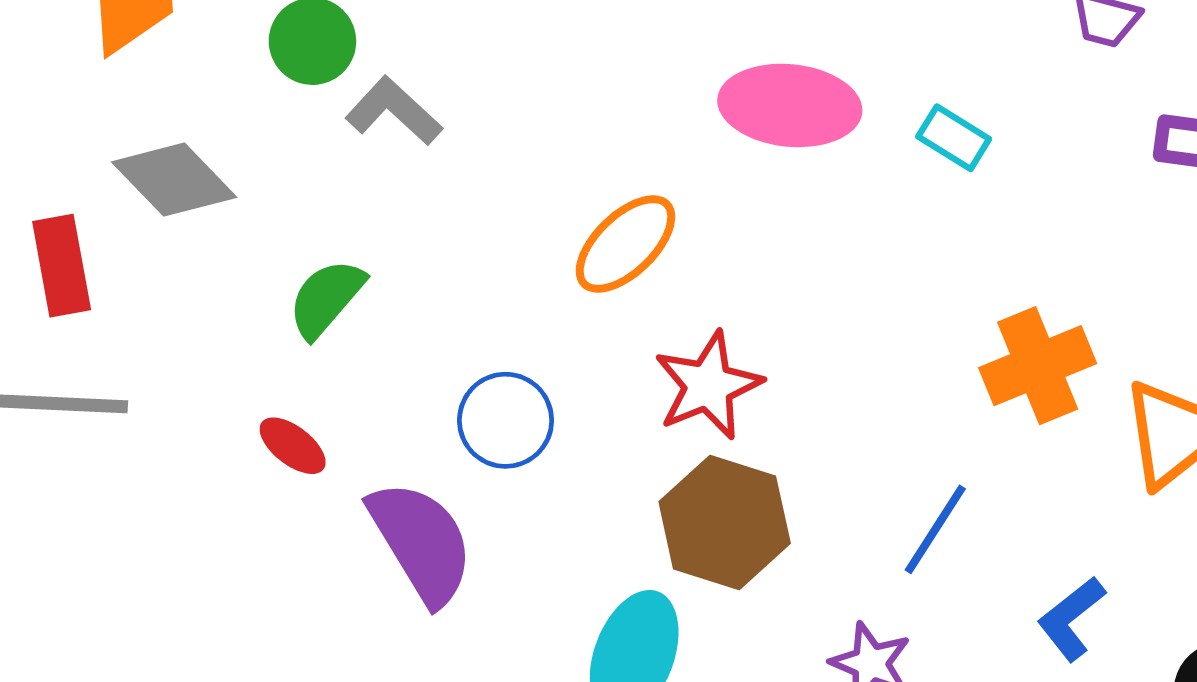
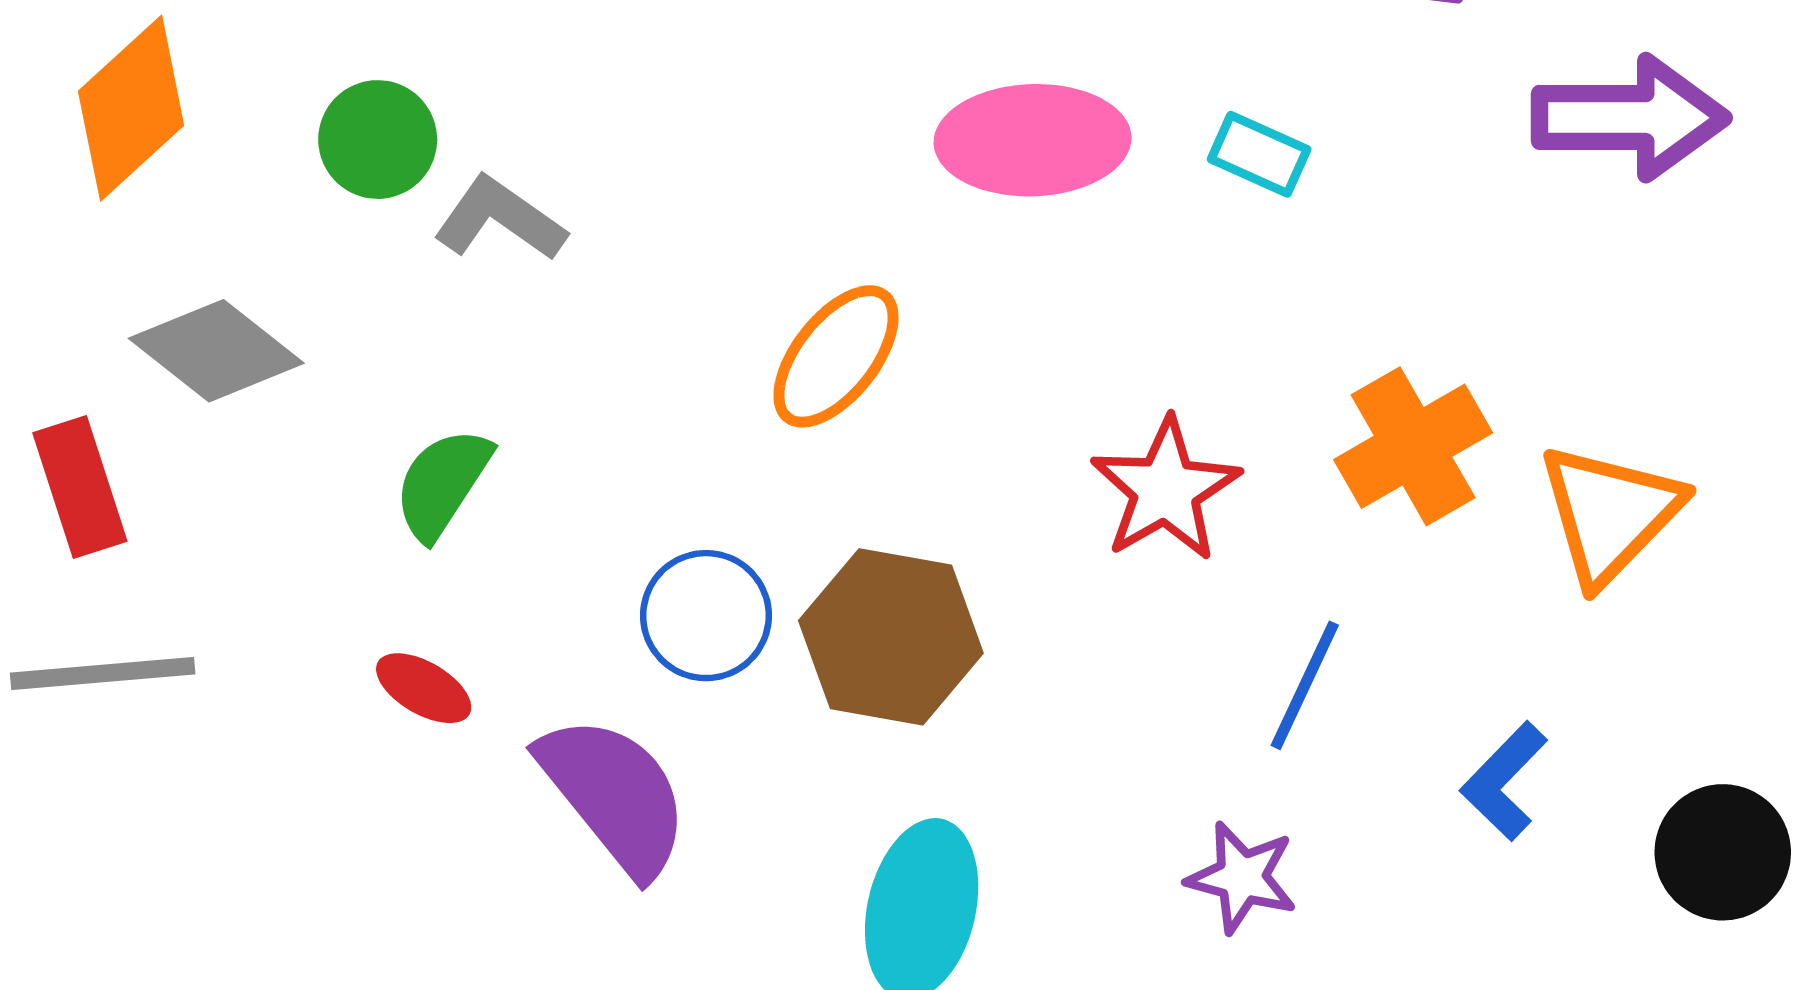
red star: (708, 386) -> (1165, 490), moved
brown hexagon: (725, 523) -> (891, 637), moved

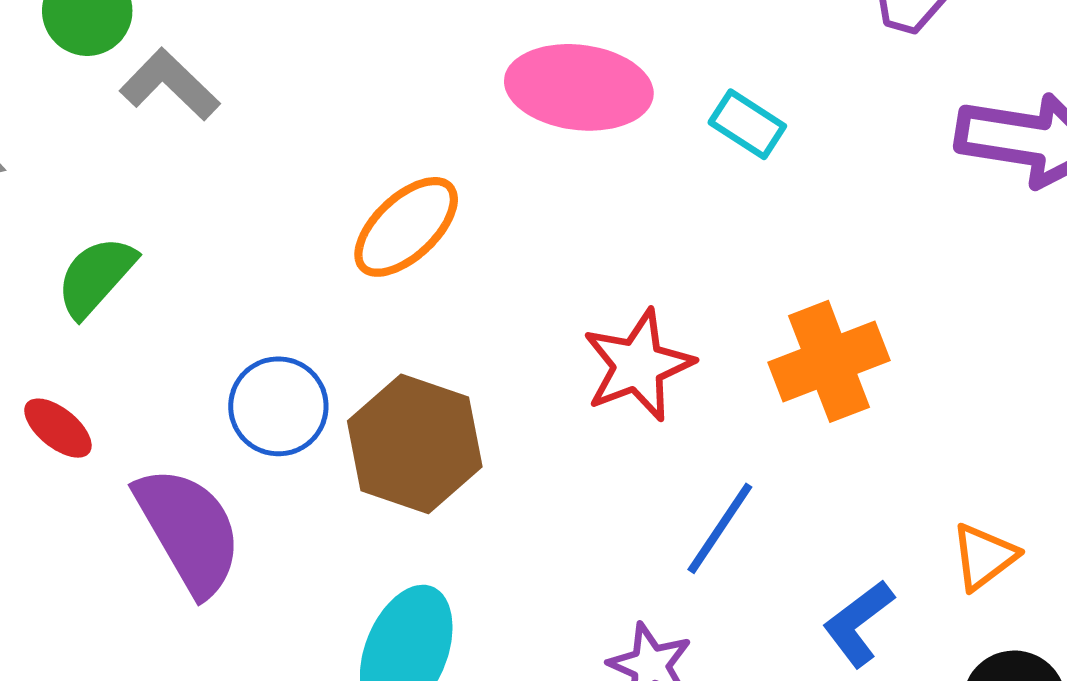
orange triangle: (1610, 513) -> (984, 557), moved, size x0.6

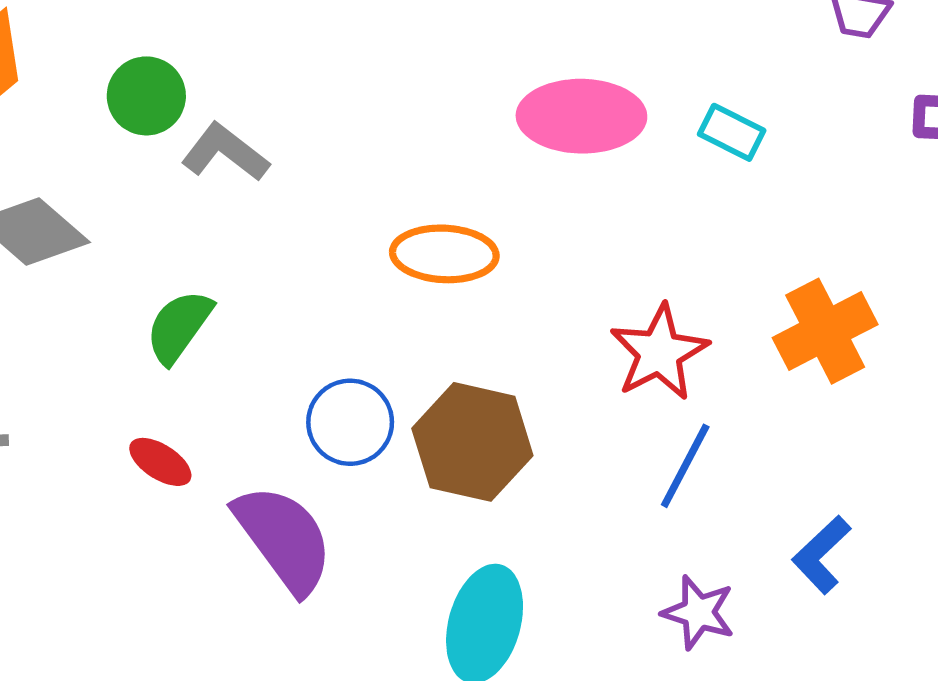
orange ellipse: (406, 227) -> (444, 254), turned 52
blue line: (720, 528) -> (685, 466), moved
blue L-shape: (858, 623) -> (821, 555), moved

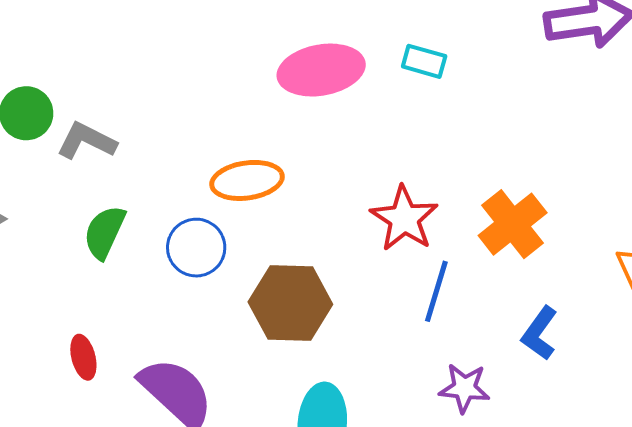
green semicircle: (179, 326) -> (104, 232), moved
orange cross: (825, 331) -> (513, 224), moved
blue circle: (350, 422) -> (196, 248), moved
red ellipse: (160, 462) -> (83, 357), turned 54

